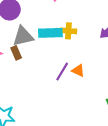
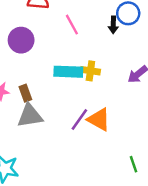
gray triangle: (23, 36) -> (30, 116), moved
orange triangle: (78, 70) -> (99, 120), size x1.5

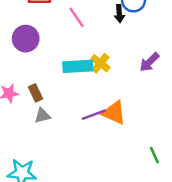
yellow cross: (90, 71) -> (100, 63), turned 36
gray triangle: (30, 116) -> (42, 116), size x0.6
purple line: (79, 119) -> (94, 115), turned 40

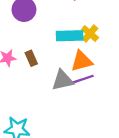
orange triangle: (114, 113) -> (82, 61), moved, turned -40
gray triangle: (42, 116) -> (63, 80), moved, size x1.5

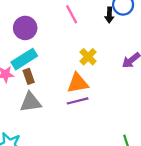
cyan rectangle: (70, 36) -> (24, 59), moved, turned -35
gray triangle: (63, 80) -> (31, 102), moved

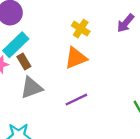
purple line: (78, 101) -> (76, 100), moved

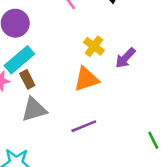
purple arrow: (126, 23) -> (125, 58), moved

